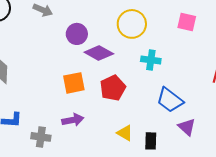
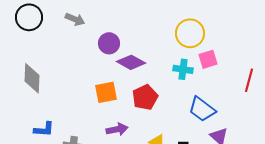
pink square: (187, 22) -> (208, 59), moved, turned -30
yellow circle: (132, 24) -> (190, 33), moved
purple arrow: (73, 120) -> (117, 129), moved

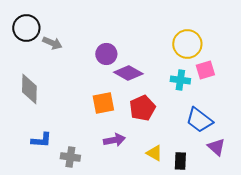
gray arrow: (75, 19) -> (52, 43), moved

